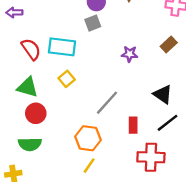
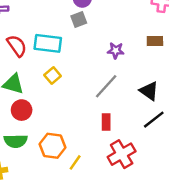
brown rectangle: (169, 44) -> (155, 41), turned 42
gray line: (107, 103) -> (106, 86), moved
red rectangle: (133, 125) -> (106, 122), moved
orange hexagon: (88, 138) -> (53, 146), moved
red cross: (151, 157) -> (122, 154), moved, turned -32

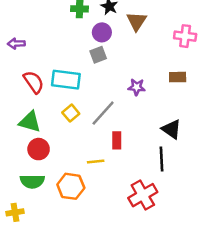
gray line: (106, 86) -> (103, 113), moved
black line: (154, 120) -> (161, 159), moved, turned -55
red rectangle: (106, 122) -> (117, 140), moved
yellow line: (75, 162) -> (96, 161), moved, turned 49

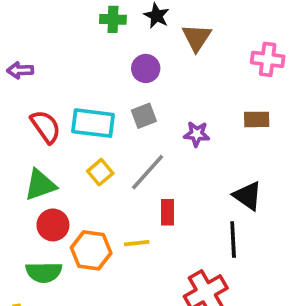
purple circle: (102, 32) -> (146, 68), moved
gray square: (98, 55) -> (144, 116), moved
green triangle: (30, 122) -> (40, 185), turned -35
orange hexagon: (71, 186) -> (91, 250), moved

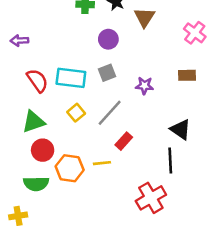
pink cross: (268, 59) -> (195, 33), turned 30
red rectangle: (168, 212) -> (124, 141), turned 42

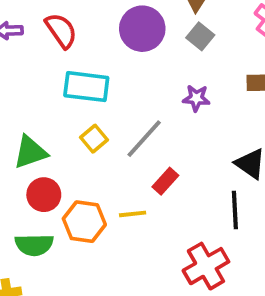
purple circle: (108, 39) -> (142, 29), size x1.5
gray square: (107, 73) -> (200, 36), moved, turned -30
red semicircle: (37, 80) -> (61, 31), moved

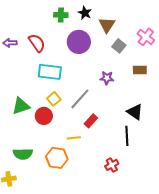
gray square: (200, 36) -> (119, 46), moved
red circle: (44, 195) -> (44, 116), moved
orange hexagon: (84, 222) -> (57, 158), moved
red cross: (206, 266) -> (112, 165), size x0.6

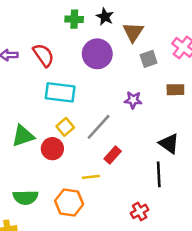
gray square: (119, 46) -> (149, 59), turned 32

